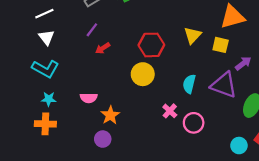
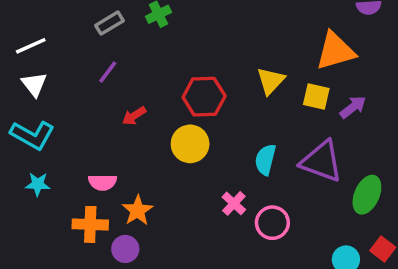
red arrow: (103, 48) -> (134, 116), moved
purple arrow: (243, 63) -> (353, 107), moved
orange cross: (45, 124) -> (90, 224), moved

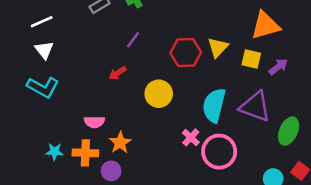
purple line: (108, 72) -> (133, 40), moved
red hexagon: (204, 97) -> (186, 53), moved
cyan semicircle: (265, 160) -> (214, 105), size x1.5
cyan star: (38, 184) -> (55, 152), moved
pink circle: (272, 223) -> (219, 152), size x1.4

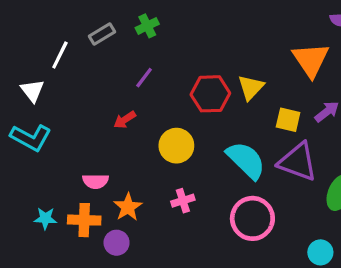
white line: (42, 22) -> (60, 55), moved, turned -40
orange triangle: (265, 26) -> (311, 60), turned -48
yellow square: (251, 59) -> (288, 120), moved
cyan semicircle: (214, 105) -> (246, 160), turned 120
pink cross: (191, 137) -> (183, 201), moved, turned 30

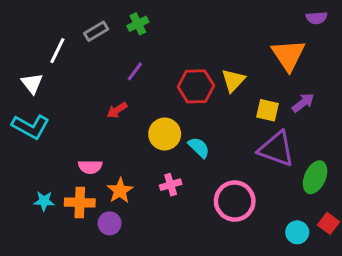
cyan semicircle: (246, 160) -> (199, 147), moved, size x0.6

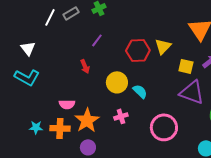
white line: (57, 51) -> (50, 17), moved
red arrow: (117, 110) -> (85, 66), turned -80
orange star: (120, 191) -> (87, 120), size x1.4
purple circle: (110, 223) -> (88, 147), moved

